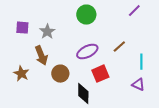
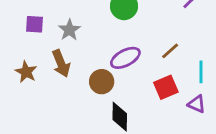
brown star: (21, 74) -> (26, 72), moved
brown circle: (60, 74) -> (102, 82), moved
red square: (100, 74) -> (166, 87), moved

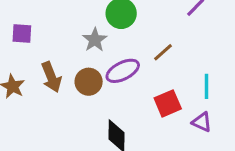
gray star: (69, 30) -> (95, 40), moved
brown line: (170, 51) -> (163, 52), moved
brown circle: (102, 82) -> (89, 82), moved

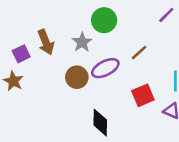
purple square: (22, 34) -> (21, 54), moved, turned -30
brown arrow: (51, 77) -> (46, 42), moved

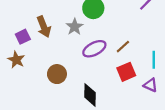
brown line: (139, 53) -> (123, 47), moved
brown circle: (77, 77) -> (57, 74), moved

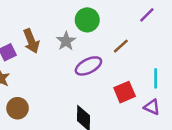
brown line: (123, 47) -> (121, 46), moved
brown circle: (57, 74) -> (18, 108), moved

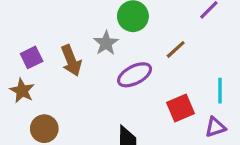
brown arrow: (31, 41) -> (71, 61), moved
purple triangle: (152, 107) -> (215, 127), turned -42

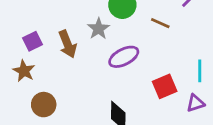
brown line: (176, 49) -> (160, 23), moved, turned 66

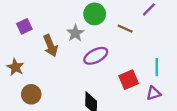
purple square: (32, 41) -> (24, 26), moved

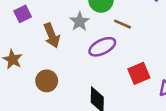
brown line: (125, 29) -> (122, 24), moved
brown circle: (31, 94) -> (47, 81), moved

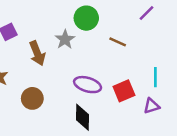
brown line: (122, 24) -> (118, 42), moved
purple ellipse: (102, 47) -> (88, 85), moved, turned 44

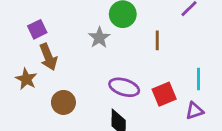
brown line: (118, 42) -> (157, 40), turned 66
brown arrow: (37, 53) -> (48, 57), moved

